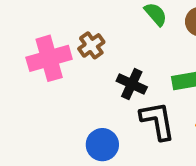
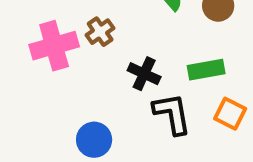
blue circle: (102, 145) -> (94, 140), moved

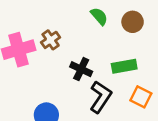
black L-shape: (172, 114) -> (101, 97), turned 44

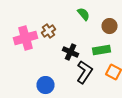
brown circle: (133, 22) -> (110, 26), moved

